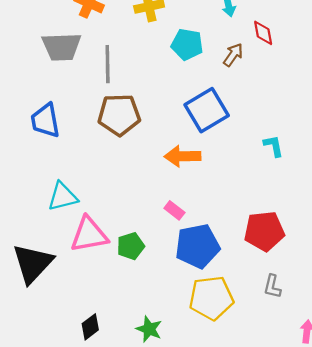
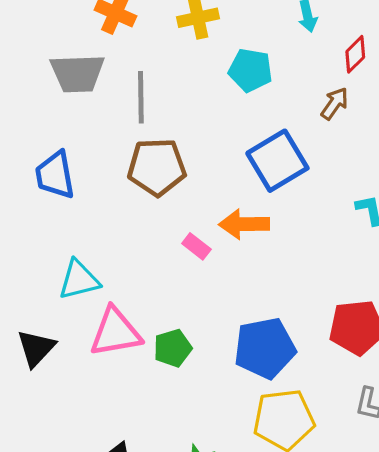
red diamond: (263, 33) -> (355, 54), turned 55
brown arrow: (233, 55) -> (335, 104), moved
pink rectangle: (174, 210) -> (196, 246), moved
black triangle: (33, 263) -> (36, 348), moved, size x0.7

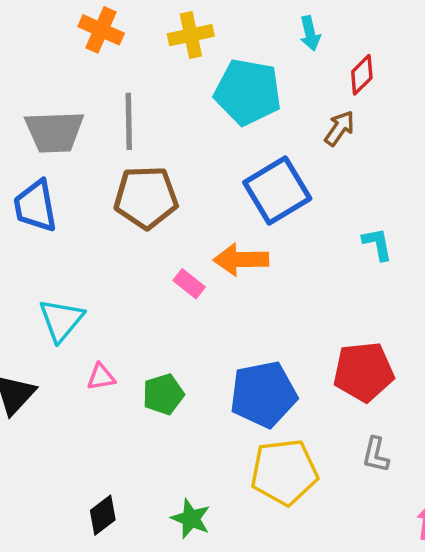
cyan pentagon: (250, 70) -> (248, 92), size x1.4
gray trapezoid: (77, 73) -> (54, 132), moved
cyan triangle: (79, 280) -> (61, 320), turned -36
pink triangle: (115, 332) -> (101, 377), size x0.5

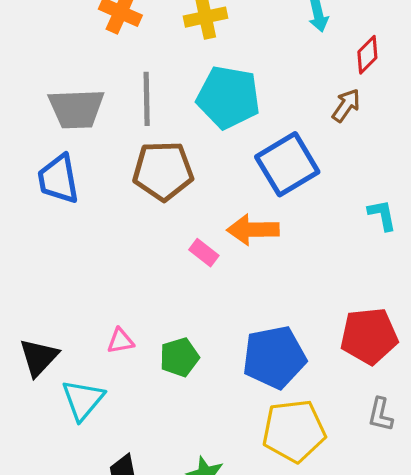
cyan pentagon: (248, 92) -> (228, 97), moved
cyan triangle: (61, 320) -> (83, 400), moved

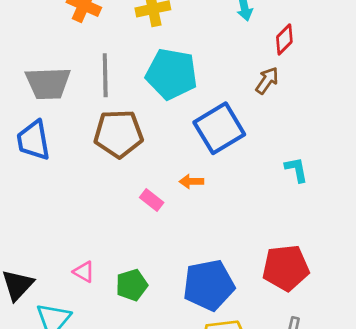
orange arrow: (253, 230) -> (191, 181), size x0.6
pink triangle: (120, 341) -> (84, 272), turned 40

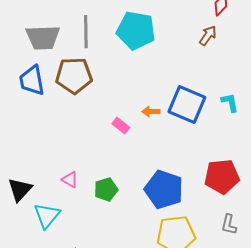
blue square: (219, 128) -> (187, 105), moved, turned -36
brown pentagon: (118, 134) -> (74, 76), moved
blue pentagon: (209, 285) -> (164, 190), turned 30

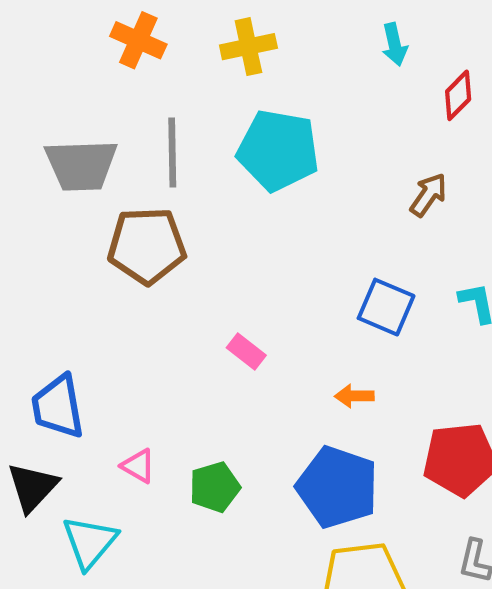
brown arrow: (208, 36) -> (428, 195), moved
blue trapezoid: (32, 81) -> (58, 407), moved
blue square: (187, 105) -> (386, 307), size x0.7
orange arrow: (151, 112) -> (354, 396), moved

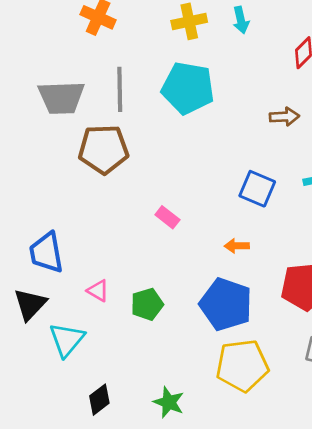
cyan arrow: (395, 44) -> (241, 20), moved
yellow cross: (248, 47) -> (189, 21), moved
brown arrow: (428, 195) -> (284, 117), turned 52

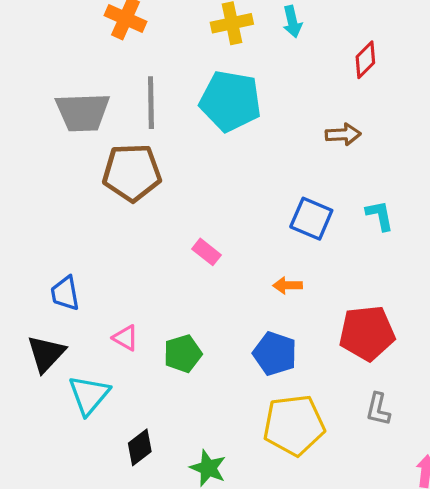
blue trapezoid: (46, 253) -> (65, 293), size x0.7
blue pentagon: (226, 304) -> (275, 354), size x0.7
black diamond: (99, 400) -> (140, 447), moved

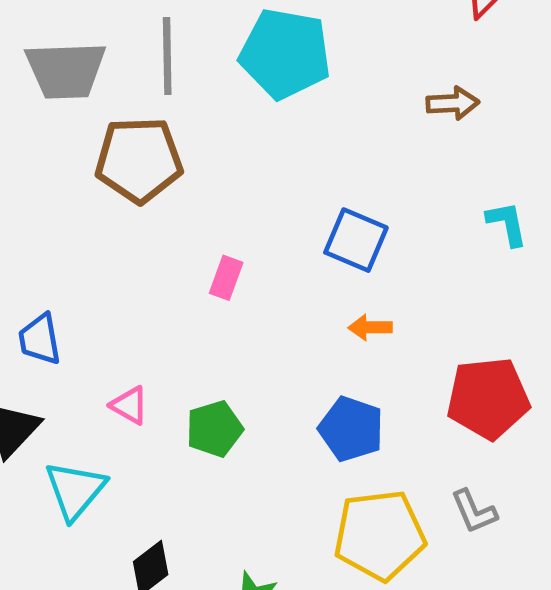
blue square: (311, 219) -> (356, 240), moved
pink rectangle: (207, 252) -> (226, 278), moved, turned 72
gray L-shape: (378, 409) -> (474, 511), moved, turned -36

